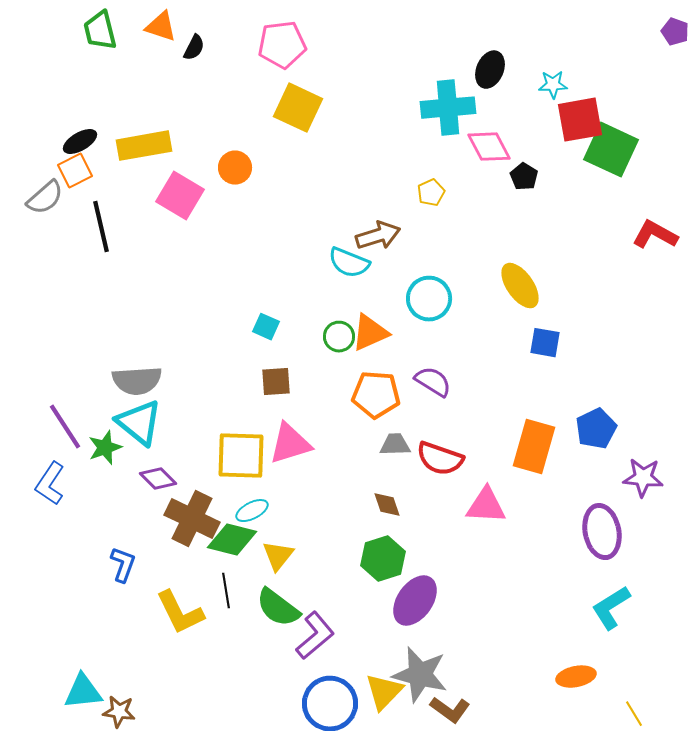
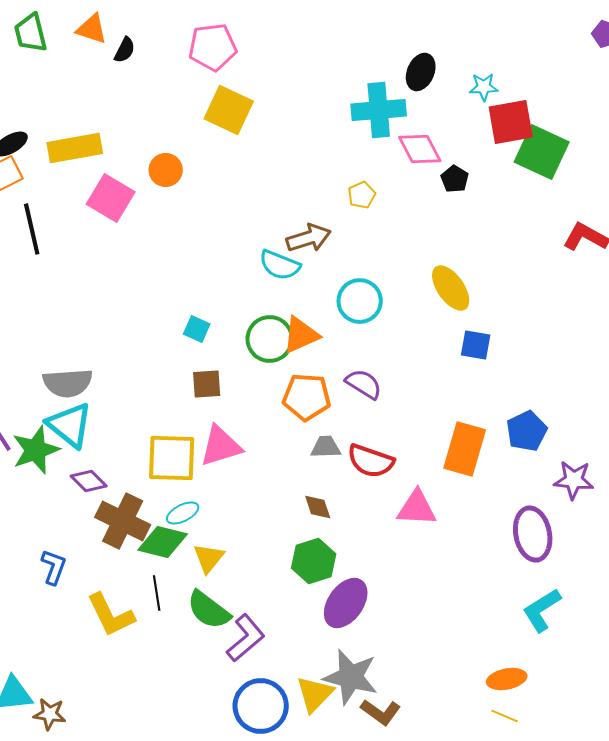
green circle: (339, 337) -> (270, 339), size x1.5
green star: (105, 448) -> (36, 450), size x1.4
yellow line: (634, 714) -> (505, 716), moved, turned -36

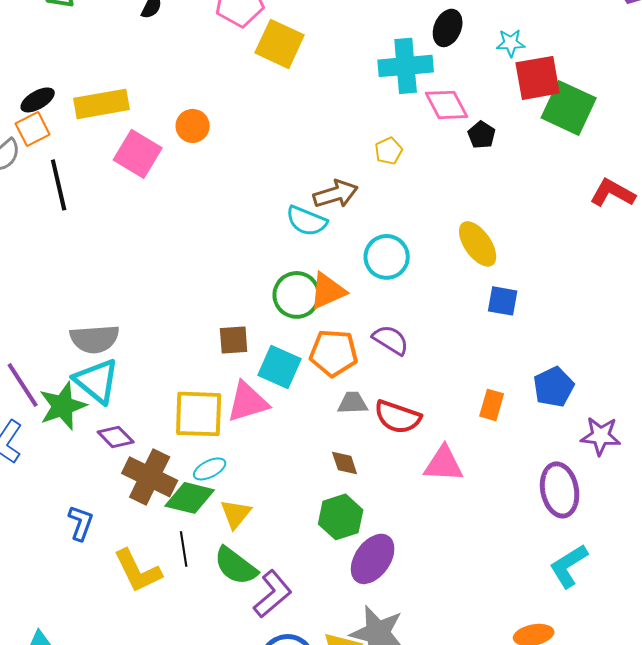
yellow square: (229, 110) -> (280, 44), moved
cyan square: (197, 329) -> (280, 367), moved, size x1.6
orange rectangle: (465, 449) -> (492, 405), size x0.6

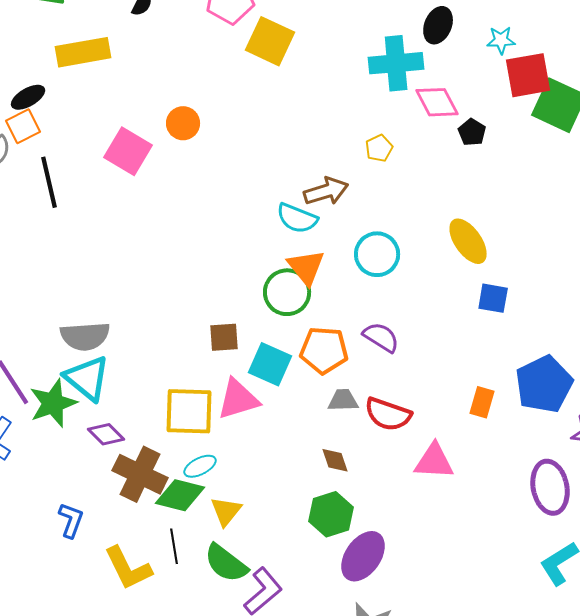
yellow rectangle: (102, 104) -> (83, 52), moved
orange triangle: (328, 291) -> (306, 267), moved, turned -45
blue pentagon: (554, 387) -> (544, 384), size x1.4

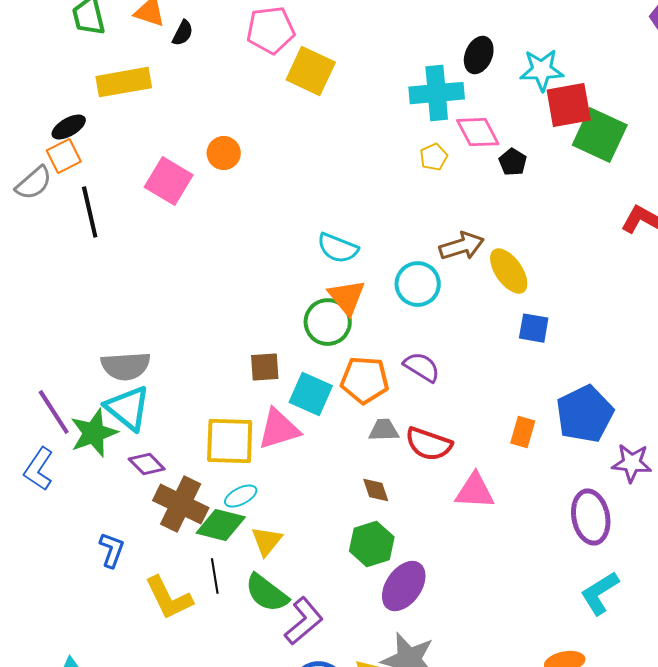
cyan star: (501, 40) -> (542, 70), size x1.5
yellow pentagon: (379, 148) -> (434, 157), moved
brown arrow: (326, 191) -> (462, 246), moved

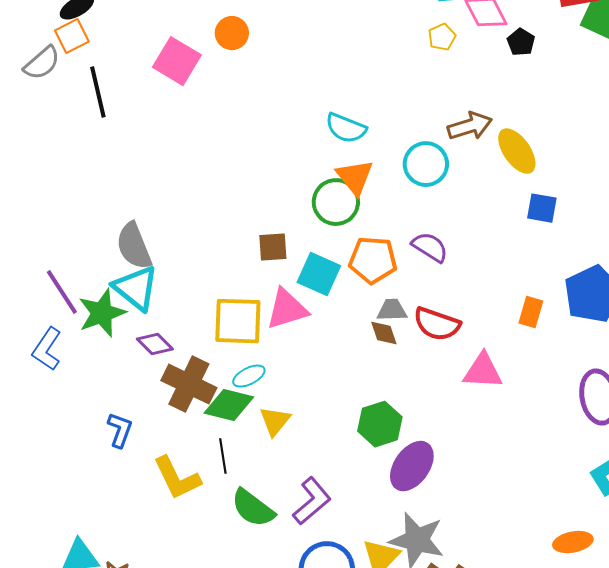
gray semicircle: (126, 366) -> (134, 246), turned 72
brown diamond: (376, 490) -> (384, 333), moved
green semicircle: (267, 593) -> (253, 508), moved

